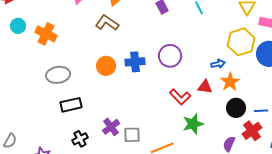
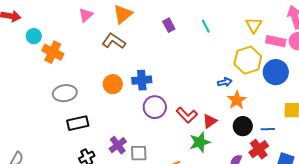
cyan circle: (18, 26) -> (34, 36), moved
purple circle: (170, 56) -> (155, 107), moved
red triangle: (205, 87) -> (210, 121), moved, turned -42

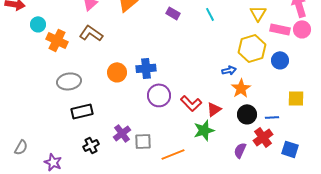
purple rectangle: (169, 25) -> (173, 13), turned -32
brown L-shape: (114, 41) -> (91, 33), moved
blue circle: (276, 72) -> (280, 60), size x0.7

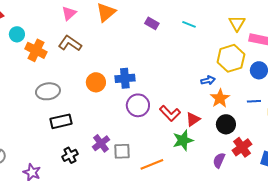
cyan line: (210, 14) -> (189, 24), turned -40
blue line: (272, 117) -> (254, 101), moved

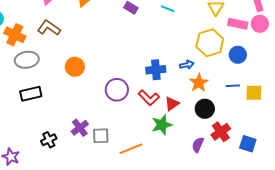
blue cross: (125, 78) -> (156, 70), moved
gray ellipse: (48, 91) -> (27, 60), moved
black rectangle: (61, 121) -> (31, 94), moved

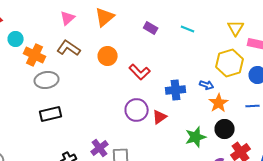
blue arrow: (187, 65) -> (207, 85), turned 32
orange circle: (75, 67) -> (108, 56), moved
red L-shape: (149, 98) -> (140, 72), moved
red triangle: (172, 104) -> (160, 117), moved
green star: (162, 125) -> (196, 137), moved

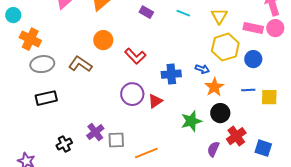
yellow triangle: (236, 28) -> (219, 16), moved
cyan circle: (16, 39) -> (13, 15), moved
brown L-shape: (69, 48) -> (80, 64), moved

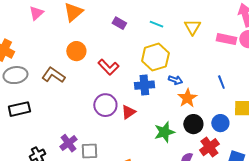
yellow hexagon: (225, 47) -> (155, 57), moved
blue circle: (253, 59) -> (220, 123), moved
blue line: (248, 90) -> (221, 82), moved, turned 72

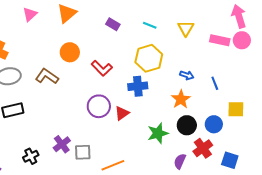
blue arrow: (175, 80) -> (187, 75), moved

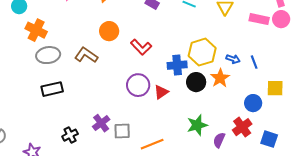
yellow hexagon: (149, 58) -> (202, 52), moved
blue arrow: (187, 75) -> (233, 59), moved
black circle: (187, 125) -> (196, 82), moved
green star: (158, 133) -> (197, 125), moved

